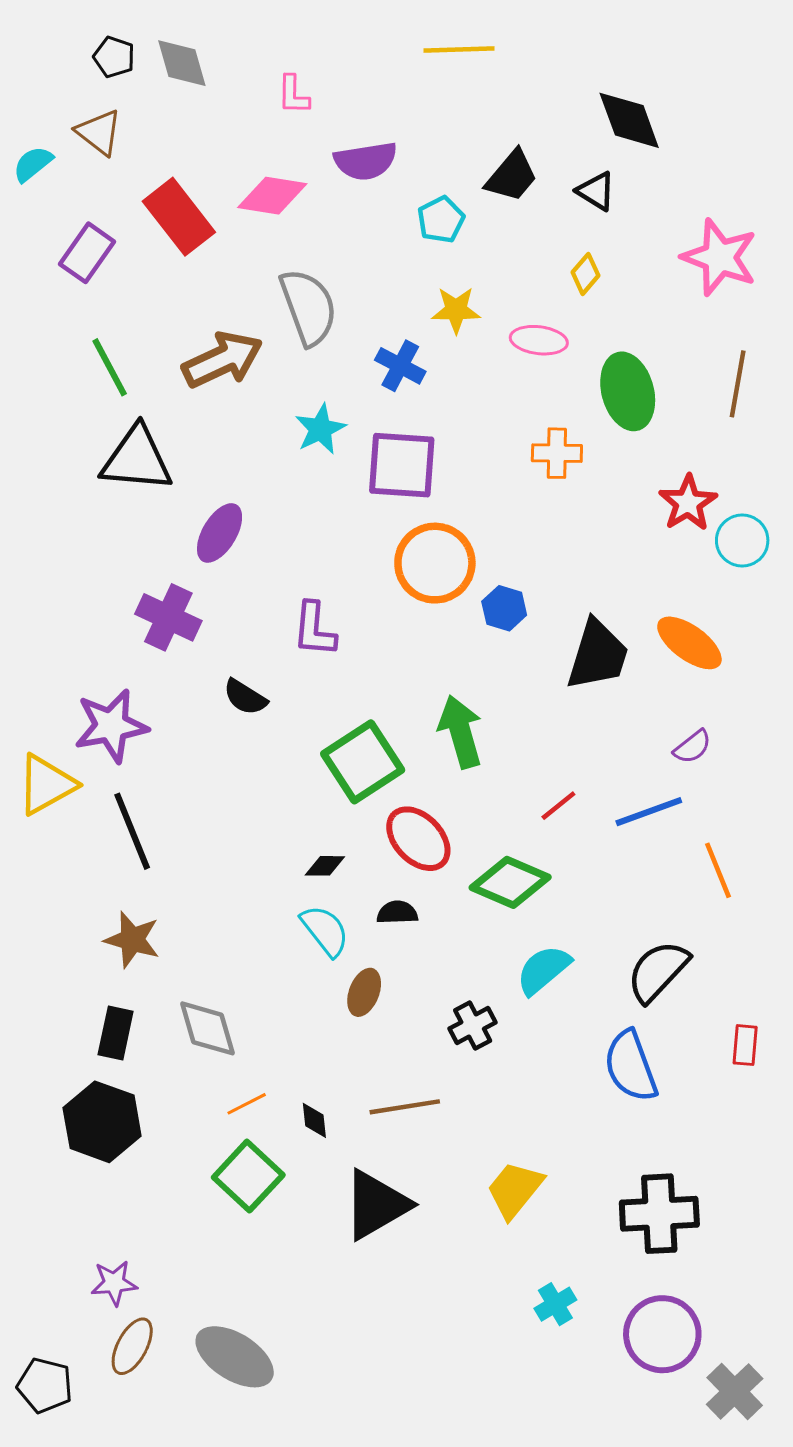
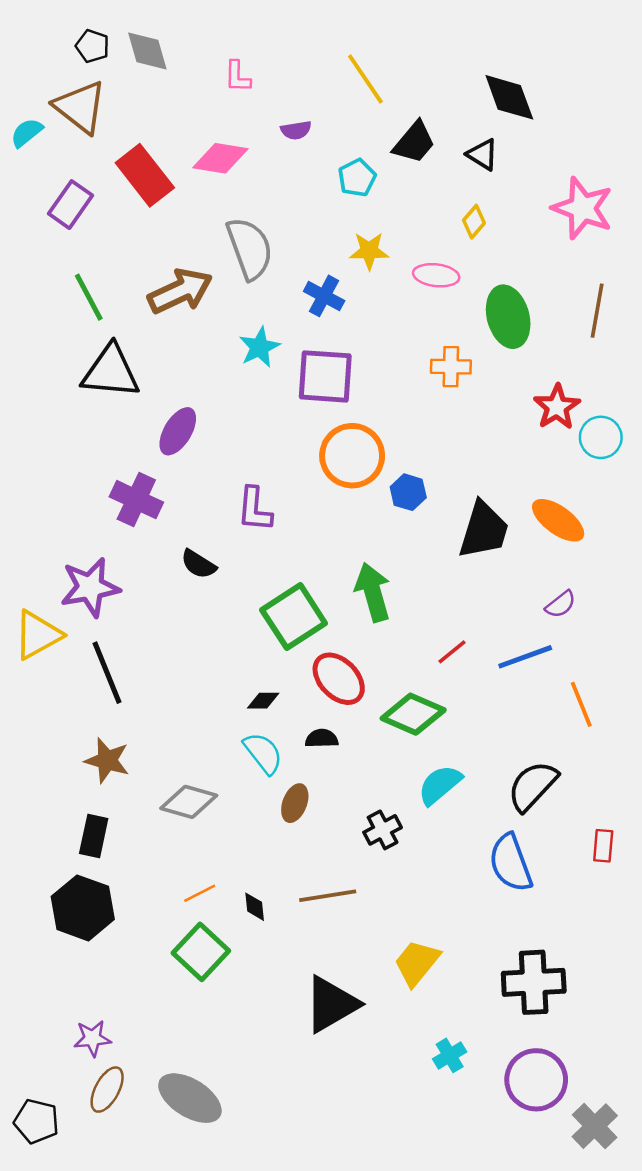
yellow line: (459, 50) -> (365, 79), moved, turned 58
brown triangle: (99, 132) -> (80, 107), size x1.4
purple semicircle: (366, 161) -> (296, 130), size x0.6
gray diamond: (207, 1028) -> (189, 802), moved, turned -58
black triangle: (376, 1205) -> (331, 1004), moved

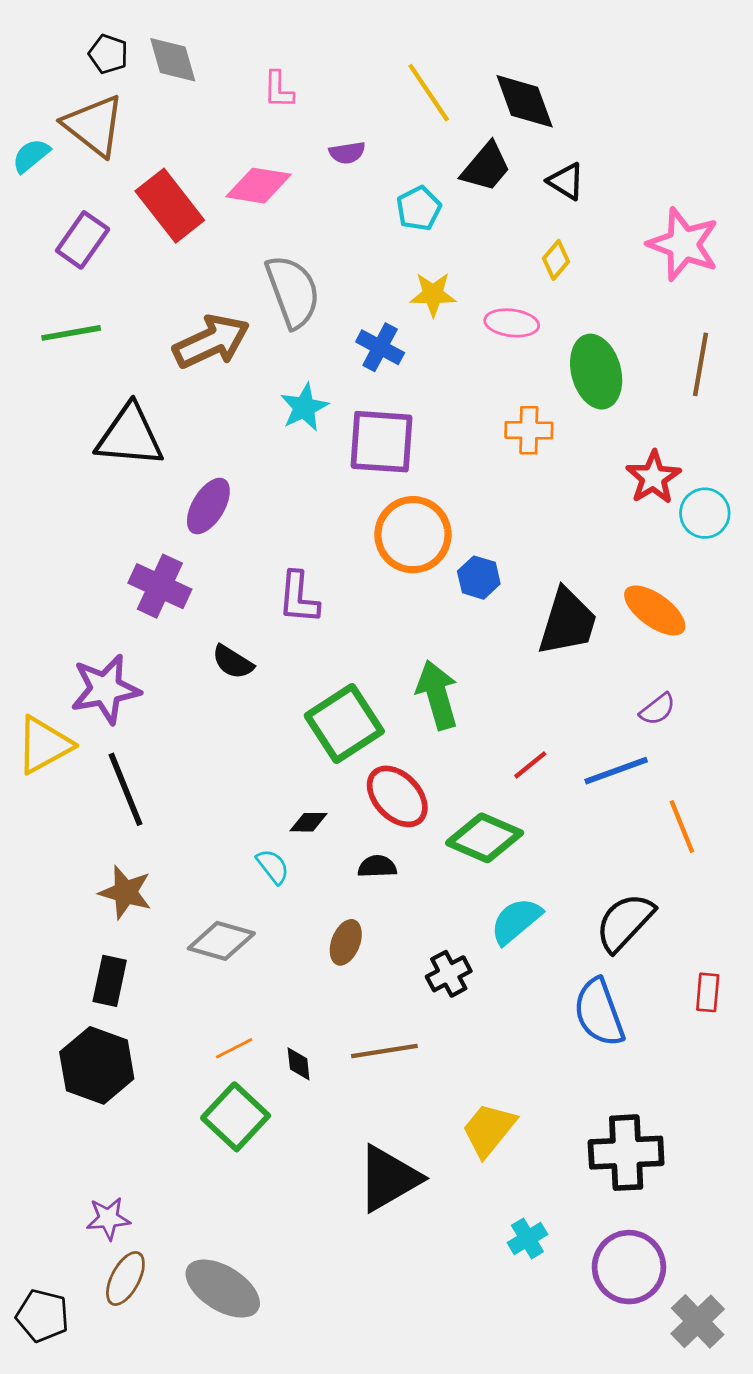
black diamond: (509, 97) -> (525, 101), moved
green line: (89, 297) -> (71, 333), moved, turned -72
cyan semicircle: (263, 753) -> (273, 867), moved, size x0.7

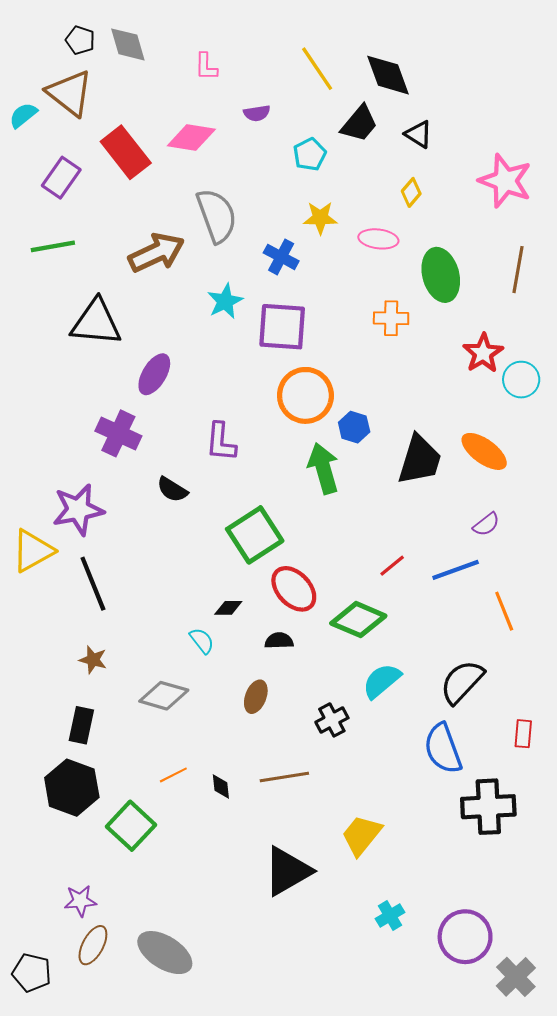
green arrow: (437, 695) -> (323, 468), moved
brown star: (125, 892) -> (93, 660), size x0.7
green square: (236, 1117) -> (131, 826), moved
black cross: (626, 1153) -> (488, 807), moved

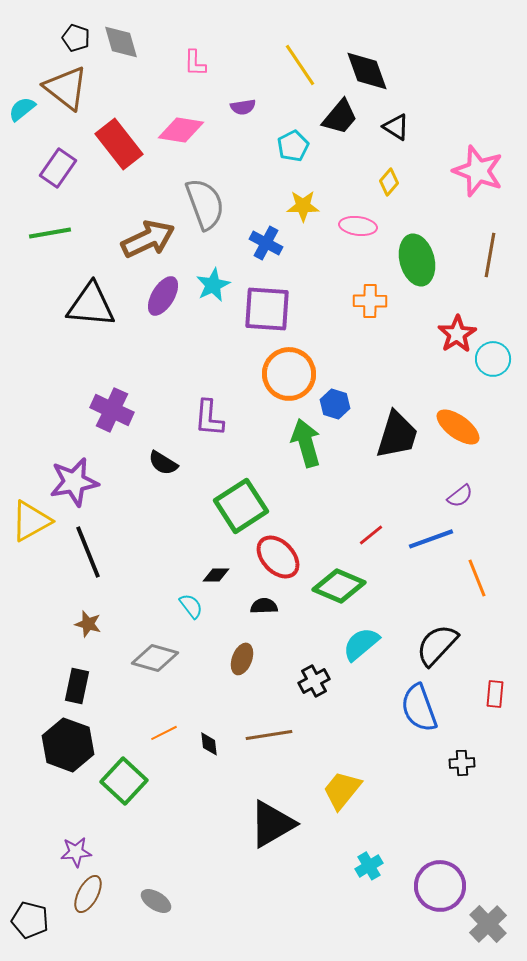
purple ellipse: (154, 374) -> (163, 296), moved
black cross: (488, 807) -> (462, 763), size x0.5
gray ellipse: (165, 953) -> (156, 901), size x0.6

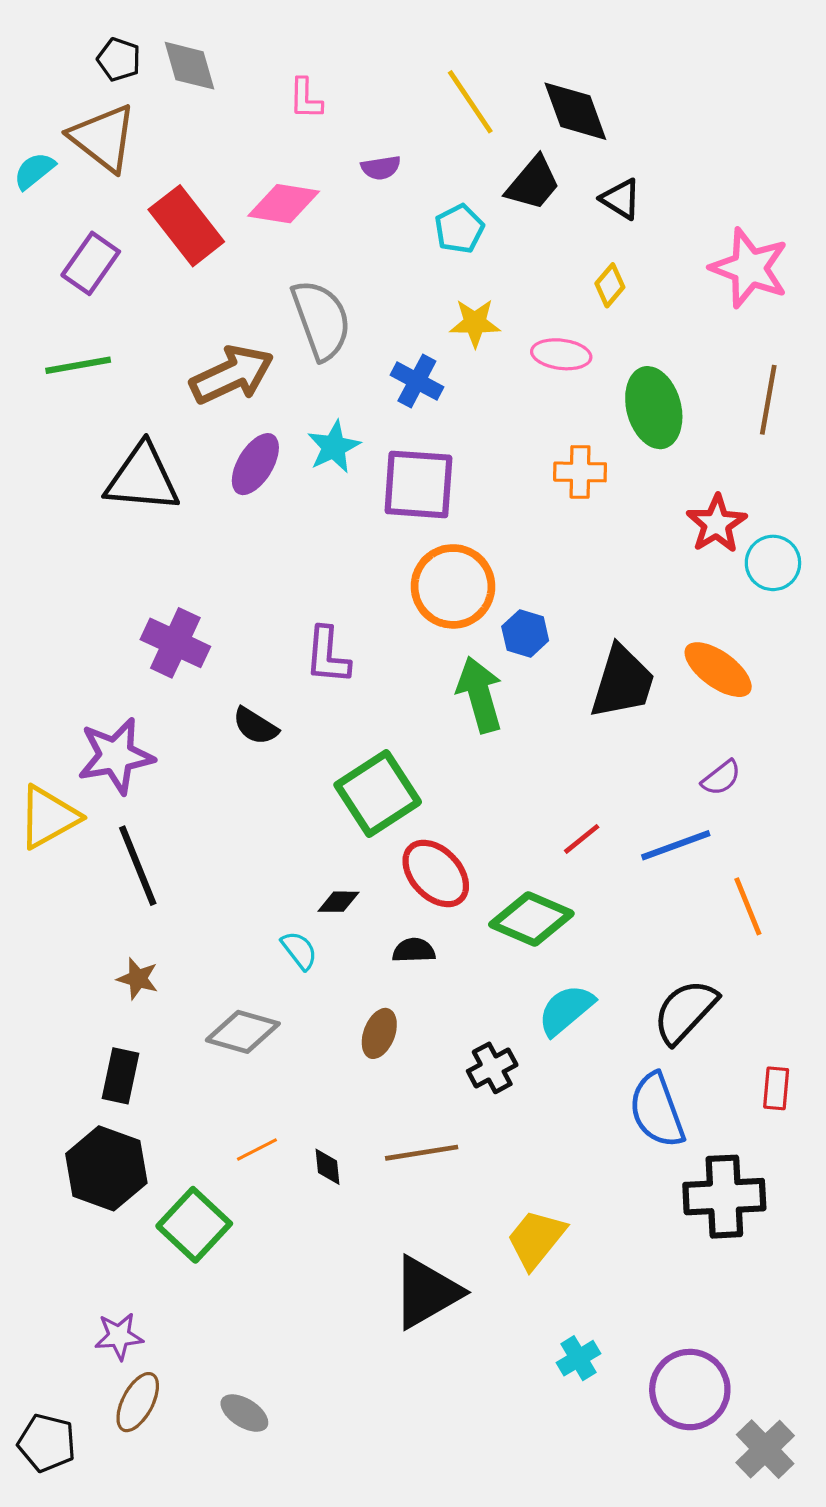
black cross: (462, 763) -> (724, 1197), size x2.0

